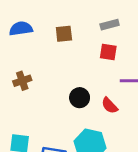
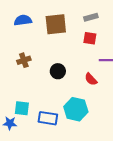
brown square: (64, 34) -> (56, 24), size x1.6
black circle: (80, 98) -> (58, 71), moved

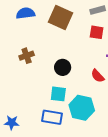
brown square: (56, 24) -> (60, 18), turned 30
cyan square: (22, 108) -> (58, 94), moved

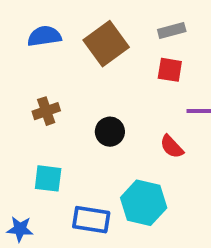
brown square: (60, 18) -> (106, 44), turned 30
cyan square: (58, 94) -> (48, 178), moved

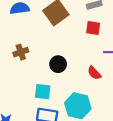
cyan square: (48, 178) -> (43, 92), moved

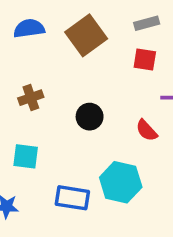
cyan square: (43, 92) -> (26, 156), moved

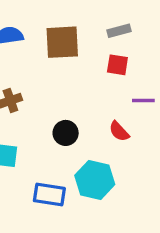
brown square: (86, 35) -> (62, 42), turned 33
black circle: (90, 117) -> (66, 133), moved

